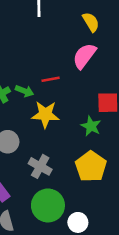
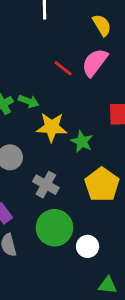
red line: (51, 79) -> (63, 68), moved, turned 48
green star: (91, 126) -> (82, 142), moved

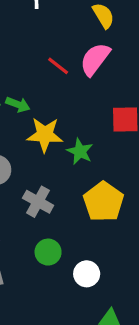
green circle: (54, 228) -> (48, 252), size x0.6

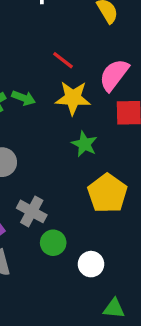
pink semicircle: (95, 59) -> (114, 75), moved
yellow star: (45, 135) -> (73, 98), moved
gray cross: (38, 202) -> (32, 211), moved

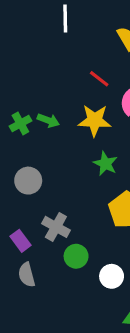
red line: (63, 60) -> (99, 79), moved

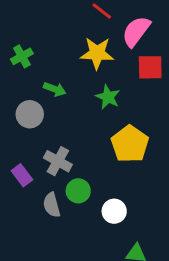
green arrow: (48, 120) -> (55, 89), moved
gray semicircle: (27, 275) -> (52, 205), moved

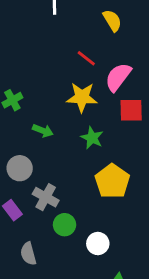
gray circle: (30, 114) -> (20, 168), moved
gray semicircle: (52, 205) -> (28, 254), moved

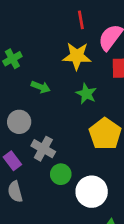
red line: (86, 58) -> (81, 20), turned 42
white circle: (98, 244) -> (92, 192), size x1.5
gray semicircle: (28, 254) -> (15, 192), moved

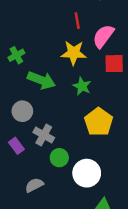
green arrow: (41, 87) -> (41, 80), size x1.6
gray semicircle: (15, 192) -> (34, 185), moved, turned 78

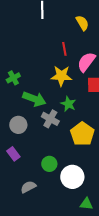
gray cross: (44, 135) -> (50, 119), moved

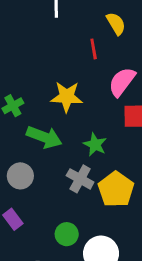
red line: (64, 49) -> (94, 49), moved
yellow star: (61, 76) -> (67, 97), moved
gray cross: (50, 119) -> (80, 179), moved

